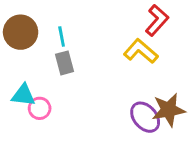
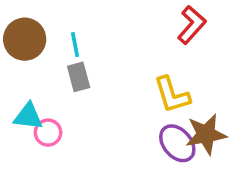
yellow L-shape: (141, 51) -> (172, 95), moved, turned -148

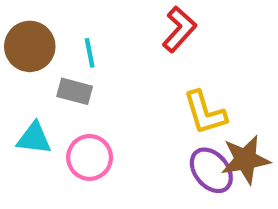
red L-shape: (192, 25) -> (179, 29), moved
gray rectangle: (79, 77) -> (75, 91), moved, turned -60
pink circle: (48, 133) -> (90, 157), moved, size x1.4

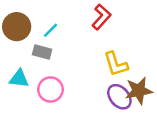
cyan line: (90, 53) -> (51, 30), turned 56

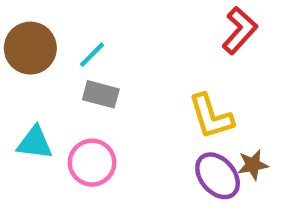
red L-shape: (101, 17) -> (240, 30), moved
gray rectangle: (42, 52) -> (101, 94), moved
brown star: (139, 91) -> (253, 165), size x0.6

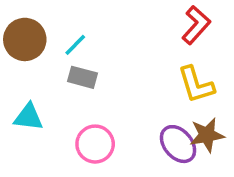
yellow L-shape: (211, 116) -> (196, 85), moved
pink circle: (92, 163) -> (95, 144), moved
brown star: (253, 165) -> (207, 135), size x1.4

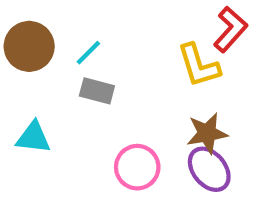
yellow L-shape: (196, 85) -> (199, 65), moved
brown star: (207, 135) -> (207, 133), moved
pink circle: (95, 144) -> (137, 167), moved

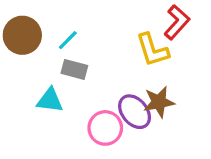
cyan triangle: (33, 137) -> (50, 100), moved
purple ellipse: (209, 169) -> (135, 112), moved

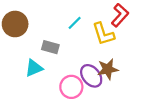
cyan line: (68, 40) -> (75, 23), moved
cyan triangle: (50, 100) -> (34, 68), turned -30

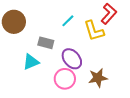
brown star: (108, 69) -> (98, 78), moved
purple ellipse: (91, 76) -> (72, 59), moved

